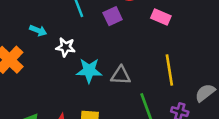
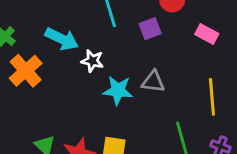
cyan arrow: (38, 30) -> (62, 39), size x1.6
gray triangle: (121, 75) -> (153, 82), moved

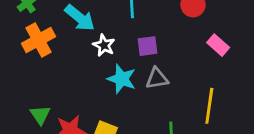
purple square: (150, 29) -> (148, 46), moved
gray triangle: (153, 82) -> (157, 78), turned -30

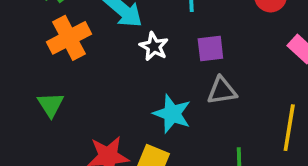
cyan star: (122, 79) -> (172, 114), moved
green triangle: (40, 115) -> (51, 105), moved

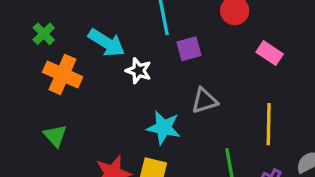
orange cross: (69, 38) -> (63, 74), turned -30
purple square: (210, 49) -> (189, 49), moved

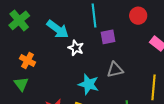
green cross: (44, 34) -> (19, 20), size x1.5
orange cross: (63, 74) -> (27, 60), moved, size x0.7

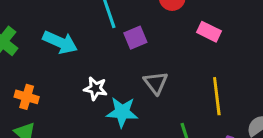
white star: (76, 48) -> (95, 89), moved
gray triangle: (115, 70) -> (156, 83), turned -42

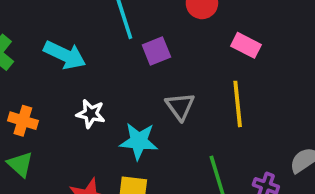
white star: (95, 89) -> (91, 114), moved
yellow line: (217, 96) -> (238, 104), moved

